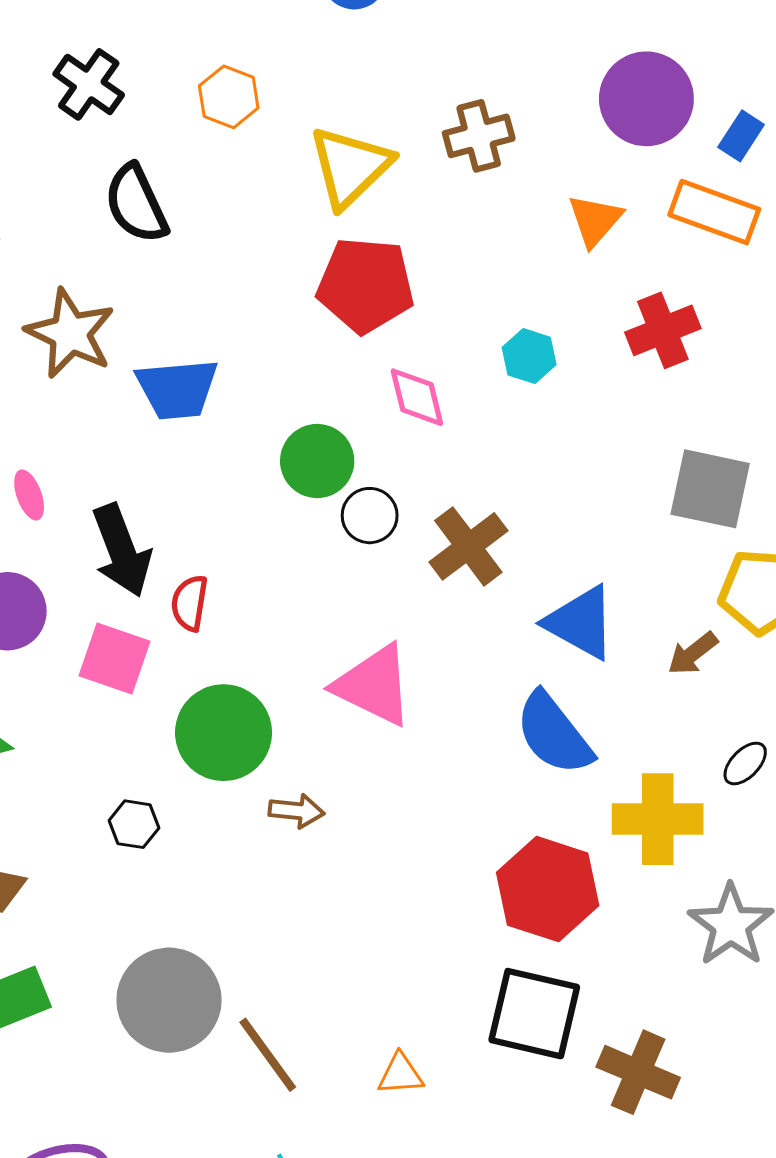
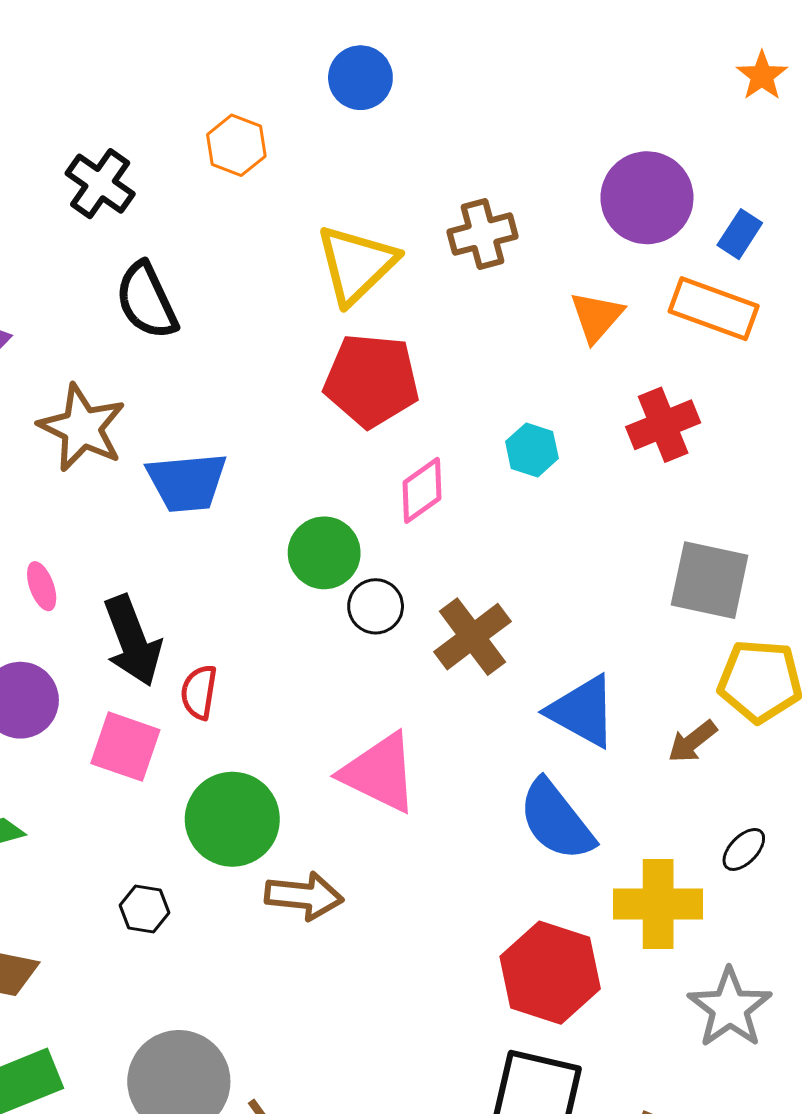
orange hexagon: (229, 97) -> (236, 145), moved
pink diamond: (417, 397) -> (422, 490), turned 68
brown arrow: (297, 811) -> (304, 896), size x1.4

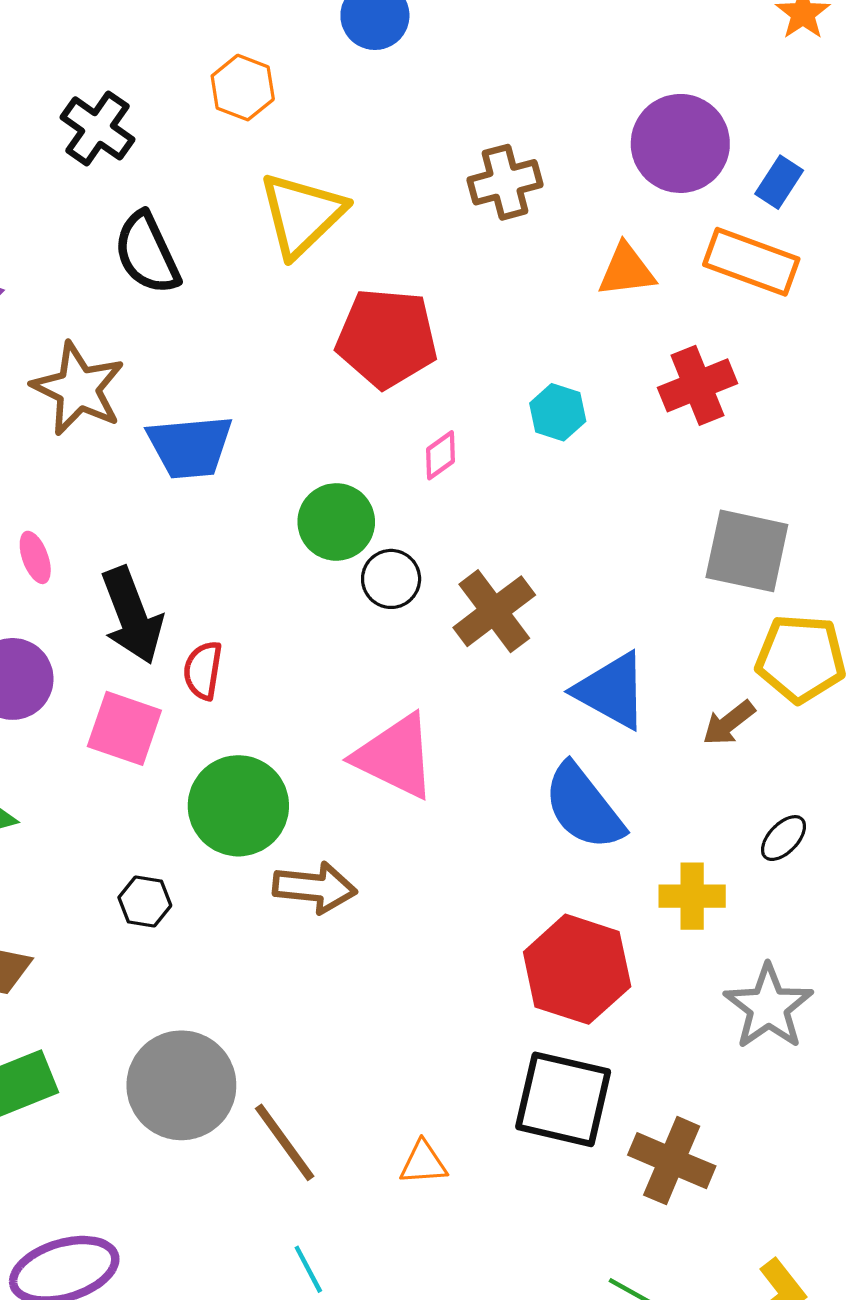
yellow triangle: (356, 264) -> (302, 214), moved
orange triangle: (597, 317) -> (627, 270), turned 42
pink diamond: (422, 490) -> (441, 455), size x0.7
yellow cross: (658, 904) -> (692, 896), size x0.7

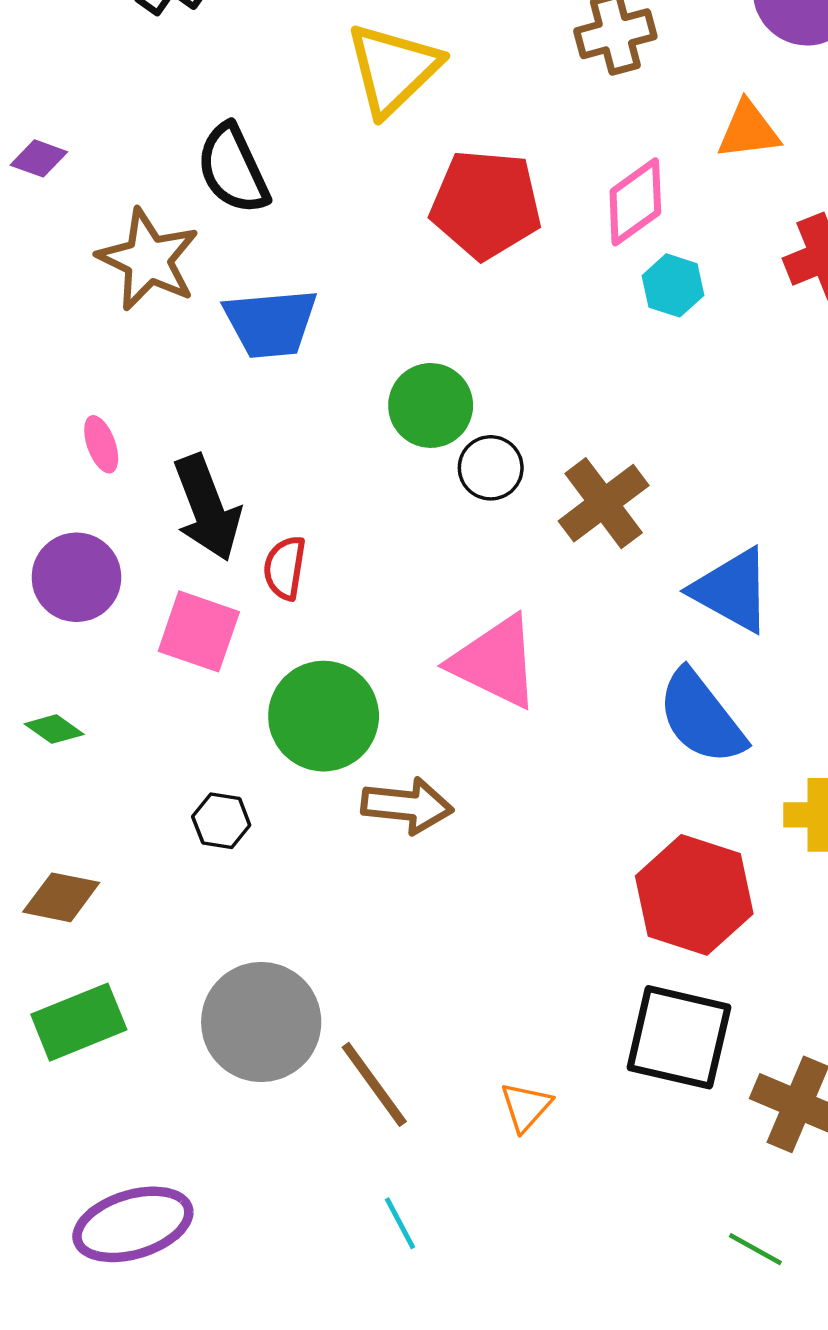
black semicircle: (147, 253) -> (233, 169), moved
pink diamond: (441, 455) -> (635, 202), moved, size x1.6
orange triangle: (423, 1163) -> (526, 1107), turned -44

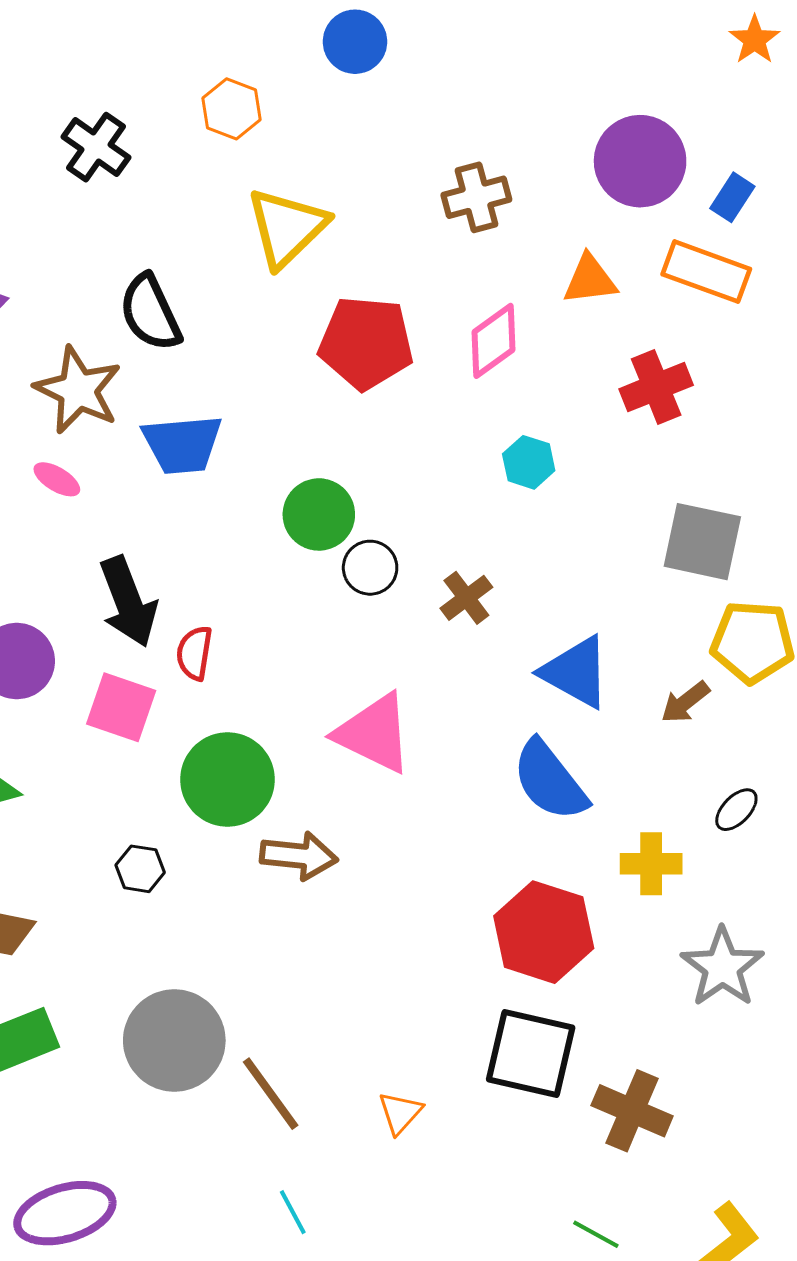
cyan hexagon: (673, 285) -> (529, 462), moved
pink ellipse: (101, 444) -> (57, 479), moved, turned -39
brown cross: (604, 503) -> (466, 598), size x0.7

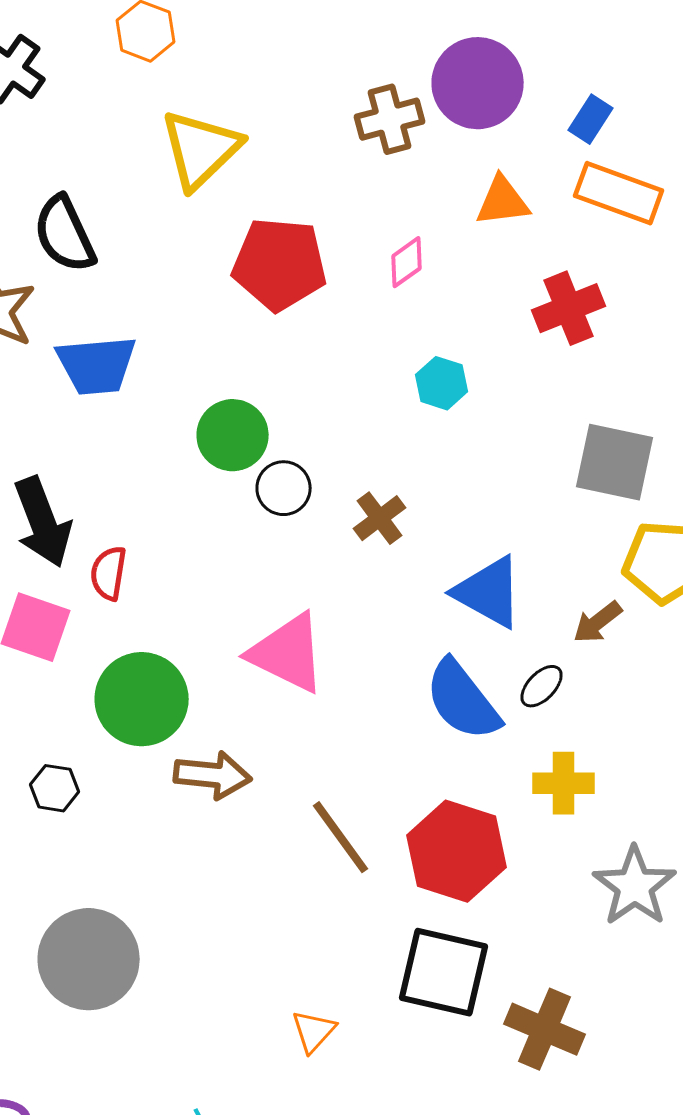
purple circle: (640, 161) -> (478, 83), moved
blue rectangle: (732, 197) -> (591, 119), moved
pink diamond: (494, 341) -> (407, 262), size x0.7
black ellipse: (736, 810) -> (542, 686), moved
brown line: (271, 1094) -> (341, 837), moved

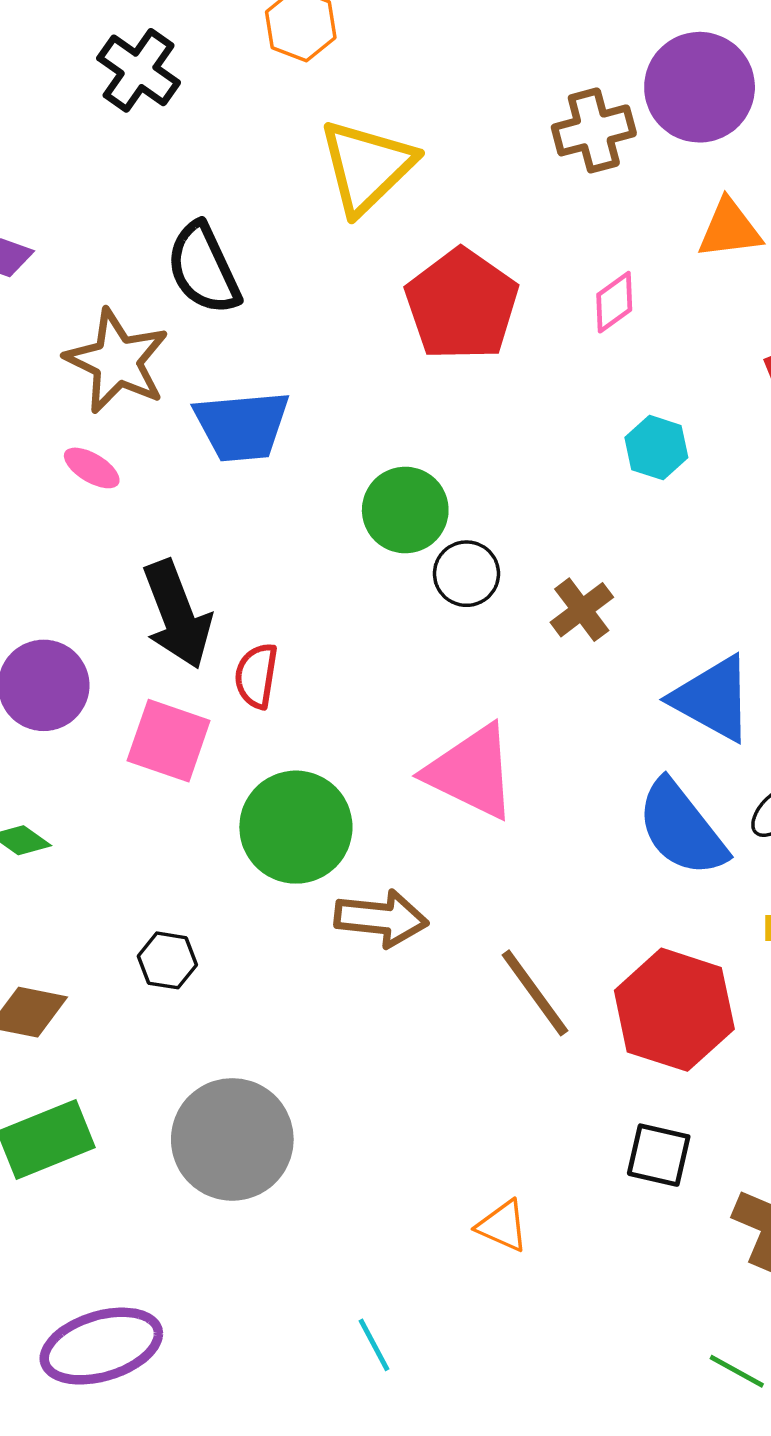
red pentagon: (280, 264) -> (462, 305), turned 30
black hexagon: (55, 788) -> (167, 960), moved
black square: (444, 972) -> (659, 1155), size x0.6
orange triangle: (314, 1031) -> (503, 1226), turned -48

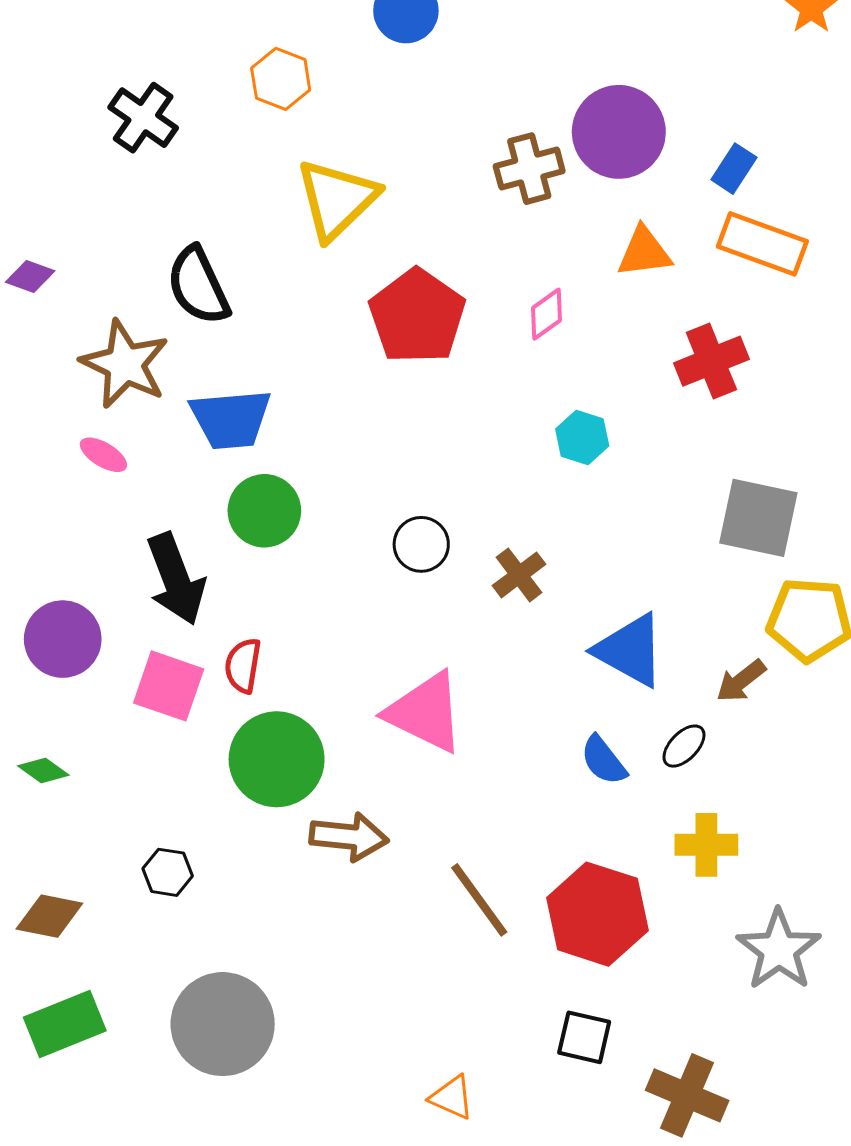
green circle: (405, 510) -> (264, 511), moved
red semicircle: (256, 676) -> (243, 666), moved
blue semicircle: (682, 828) -> (604, 760), size x0.6

